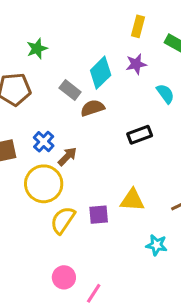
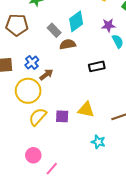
purple star: (136, 64) -> (108, 25), moved

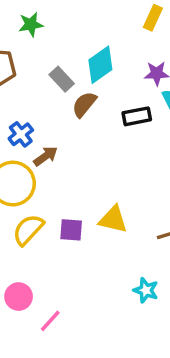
brown semicircle: (68, 44) -> (84, 104), turned -42
black rectangle: (97, 66) -> (137, 116), moved
cyan star: (98, 142) -> (146, 290), moved

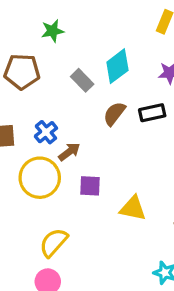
brown semicircle: (84, 104) -> (114, 114), moved
yellow semicircle: (28, 230) -> (54, 243), moved
purple square: (71, 230) -> (90, 186), moved

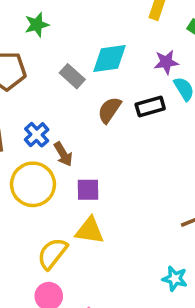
cyan diamond: (117, 66) -> (109, 59), turned 32
brown arrow: (69, 152) -> (63, 154), turned 100
yellow triangle: (133, 208) -> (90, 231), moved

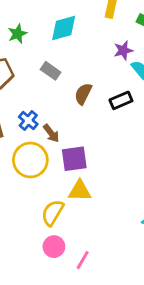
cyan diamond: (109, 59) -> (64, 28), moved
black rectangle: (150, 106) -> (121, 100), moved
purple square: (88, 190) -> (74, 159), size x1.4

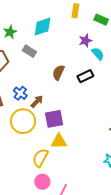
gray rectangle: (51, 71) -> (29, 51), moved
brown arrow: (51, 133) -> (37, 102), turned -96

